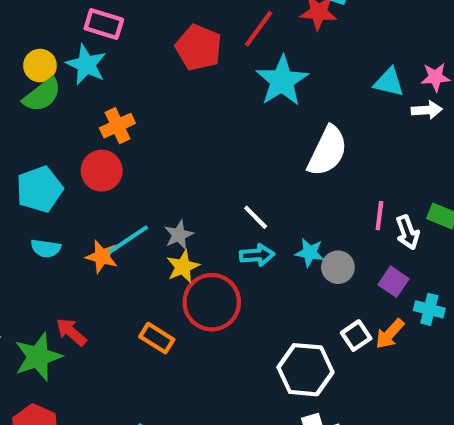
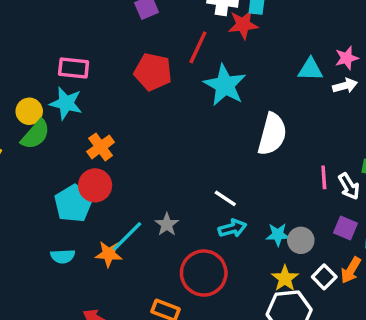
cyan pentagon: (40, 189) -> (73, 204), moved
cyan star: (310, 253) -> (278, 235), moved
yellow star: (183, 267) -> (285, 278), moved
gray circle: (338, 267) -> (301, 240), moved

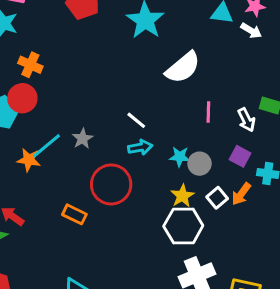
white arrow: (345, 86) -> (251, 31), turned 40
white semicircle: (272, 134) -> (183, 68), turned 30
orange cross: (101, 147) -> (30, 65), turned -35
pink line: (324, 177) -> (208, 112), moved

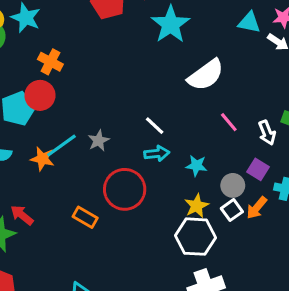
pink line: (208, 112) -> (229, 122), turned -45
gray circle: (200, 164) -> (233, 185), moved

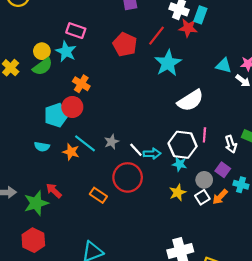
pink line: (229, 122) -> (204, 135), turned 40
white line: (155, 126) -> (136, 150), moved
cyan line: (61, 145) -> (85, 143), turned 70
white hexagon: (196, 237) -> (183, 145), moved

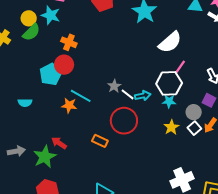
pink line: (204, 135) -> (180, 67), moved, turned 40
gray star: (112, 142) -> (114, 86), moved
cyan semicircle: (42, 147) -> (25, 103), moved

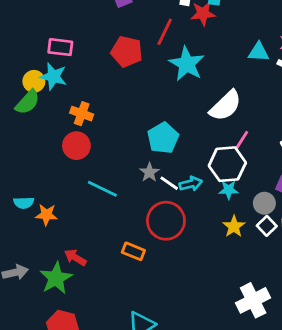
yellow circle: (29, 18) -> (34, 81), moved
cyan pentagon: (51, 74) -> (163, 138), moved
orange star: (69, 105) -> (46, 215), moved

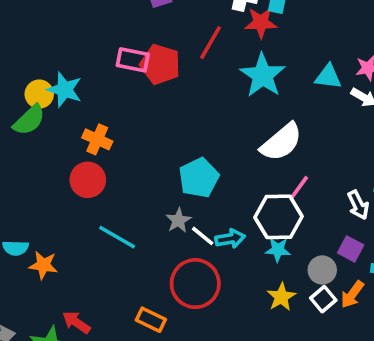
pink rectangle: (60, 47) -> (133, 60), moved
cyan star: (187, 64) -> (263, 75), moved

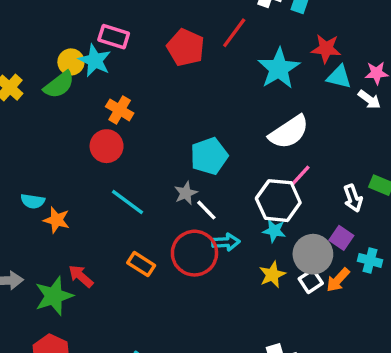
red star: (261, 23) -> (326, 49), moved
pink rectangle: (133, 60) -> (114, 37), moved
cyan arrow: (230, 239) -> (226, 242), moved
gray circle: (322, 270) -> (313, 254), size x1.5
orange rectangle: (151, 320) -> (141, 264), moved

